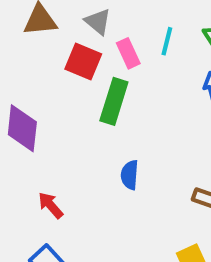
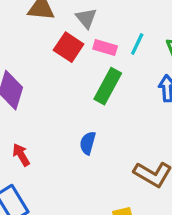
pink rectangle: (128, 53) -> (105, 48), turned -60
green rectangle: (114, 101) -> (108, 86), moved

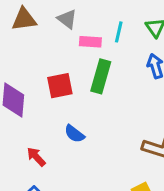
red square: (69, 47) -> (60, 86), moved, turned -32
blue semicircle: (88, 143) -> (74, 134), moved, turned -55

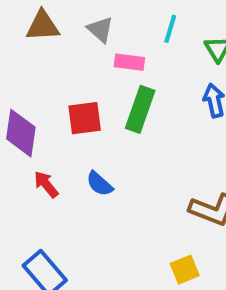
cyan line: (119, 32) -> (170, 29), moved
red arrow: (36, 157) -> (46, 184), moved

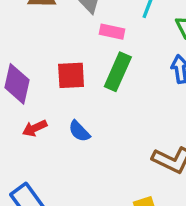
red arrow: (46, 184) -> (35, 128), turned -80

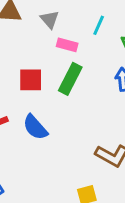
blue semicircle: (79, 131) -> (35, 127), size x1.4

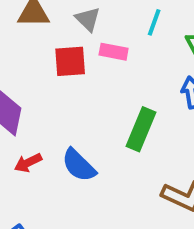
green rectangle: (70, 79) -> (141, 129), moved
red square: (31, 80) -> (70, 61), moved

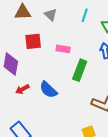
pink rectangle: (114, 52) -> (63, 49), moved
red square: (70, 61) -> (33, 41), moved

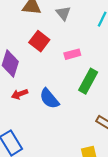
red square: (33, 41) -> (39, 41), turned 36
pink rectangle: (63, 49) -> (72, 54), turned -32

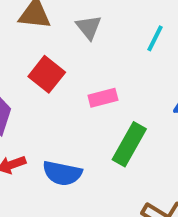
blue semicircle: (49, 99) -> (62, 173), turned -40

